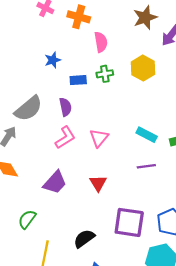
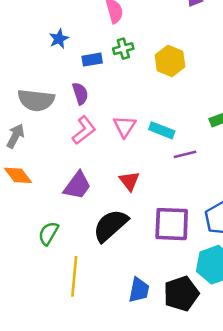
yellow hexagon: (143, 68) -> (170, 61), moved
gray semicircle: (28, 109) -> (36, 100), turned 52
cyan rectangle: (147, 135) -> (162, 130), moved
black semicircle: (84, 239) -> (110, 226), moved, size x1.4

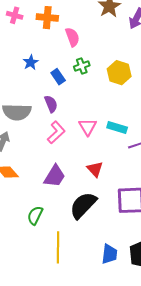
blue rectangle: (92, 60) -> (58, 77), turned 70

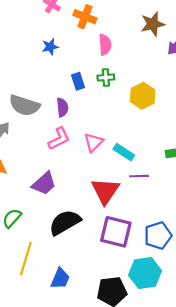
blue star: (31, 62) -> (50, 47), moved
red triangle: (95, 169) -> (105, 191), moved, size x1.6
blue trapezoid: (109, 254) -> (60, 279), moved

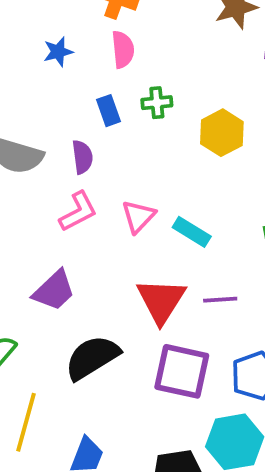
pink semicircle: (105, 45) -> (123, 49), moved
purple line: (139, 176) -> (220, 300), moved

